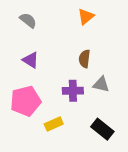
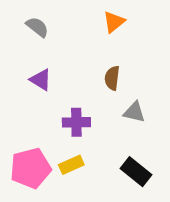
purple cross: (73, 91) -> (76, 122), moved
pink pentagon: (26, 101) -> (30, 168), moved

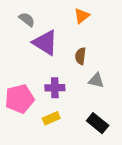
purple triangle: (41, 80) -> (45, 43), moved, size x1.6
pink pentagon: (30, 168) -> (20, 99), moved

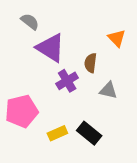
orange triangle: (82, 16) -> (117, 38), moved, turned -35
purple cross: (55, 88) -> (67, 81), moved, turned -30
black rectangle: (98, 123) -> (89, 133), moved

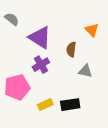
gray semicircle: (30, 22) -> (12, 19), moved
purple cross: (67, 81) -> (41, 65), moved
black rectangle: (89, 133) -> (70, 105), turned -48

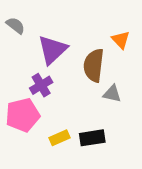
purple triangle: (40, 37) -> (52, 50), turned 45
brown semicircle: (71, 49) -> (94, 65), size x1.6
purple cross: (41, 65) -> (41, 85), moved

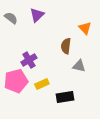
purple triangle: (52, 50) -> (37, 15), moved, size x0.7
brown semicircle: (94, 65) -> (66, 46), size x0.7
yellow rectangle: (60, 138) -> (42, 84), moved

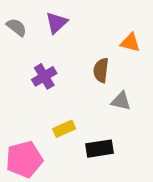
orange triangle: (85, 28) -> (130, 43), turned -32
purple cross: (29, 60) -> (44, 76), moved
pink pentagon: (16, 81) -> (24, 159), moved

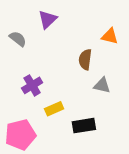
gray semicircle: (17, 27) -> (18, 39), moved
purple cross: (44, 76) -> (32, 85), moved

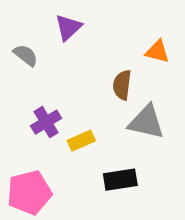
gray triangle: (102, 85) -> (146, 122), size x1.5
yellow rectangle: (54, 109) -> (81, 141), moved

